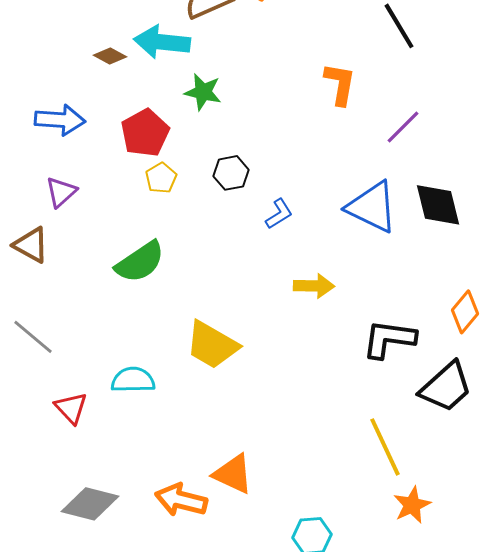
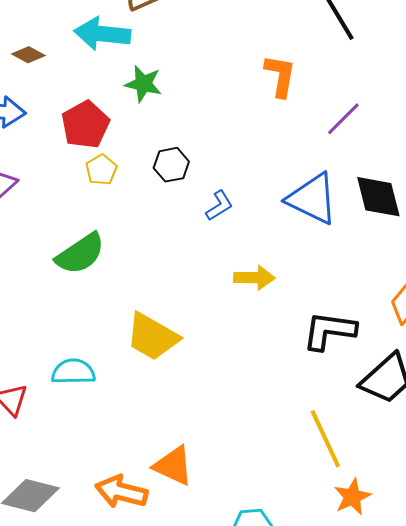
brown diamond: (110, 56) -> (28, 55), moved

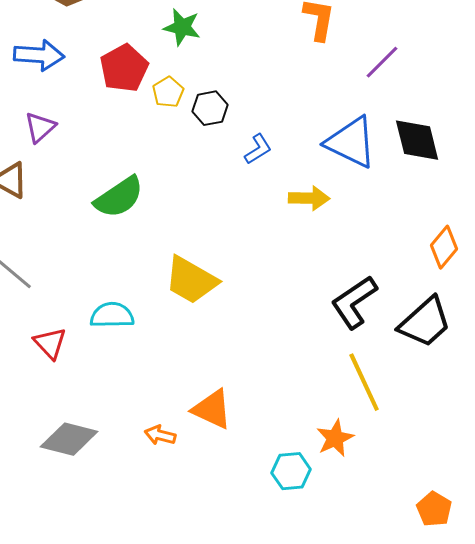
yellow pentagon: (101, 170) -> (168, 92), moved
yellow arrow: (254, 278) -> (309, 198), moved
black L-shape: (329, 331) -> (354, 302), moved, turned -42
orange arrow: (121, 492) -> (160, 435), size x0.6
orange star: (352, 497) -> (335, 438), moved

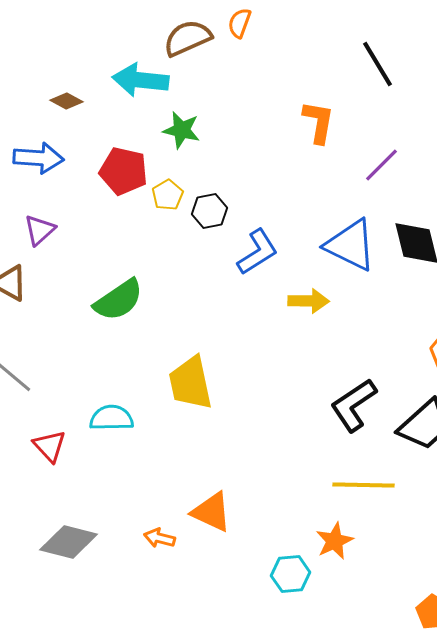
red pentagon: (124, 68) -> (124, 171), turned -30
blue L-shape: (258, 149) -> (258, 252), size x1.5
yellow trapezoid: (191, 280) -> (191, 383), turned 48
yellow line: (364, 382) -> (364, 485), turned -64

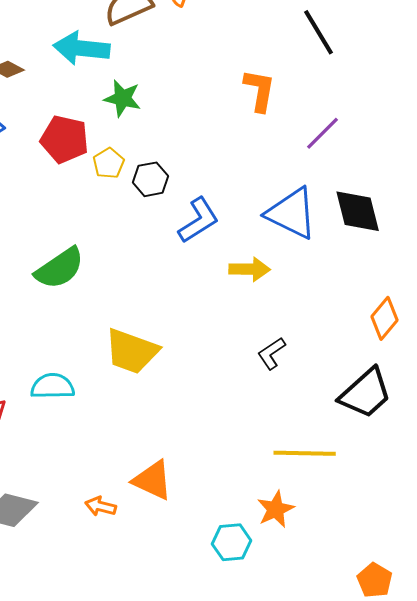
yellow trapezoid: (191, 383) -> (132, 351), turned -58
black L-shape: (354, 405) -> (272, 353), moved, size x0.6

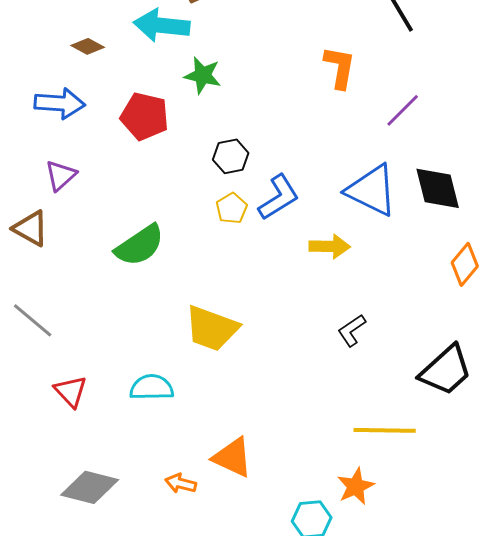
yellow pentagon: (109, 163) -> (232, 208), moved
orange diamond: (385, 318) -> (465, 264), moved
cyan semicircle: (53, 386) -> (152, 387), moved

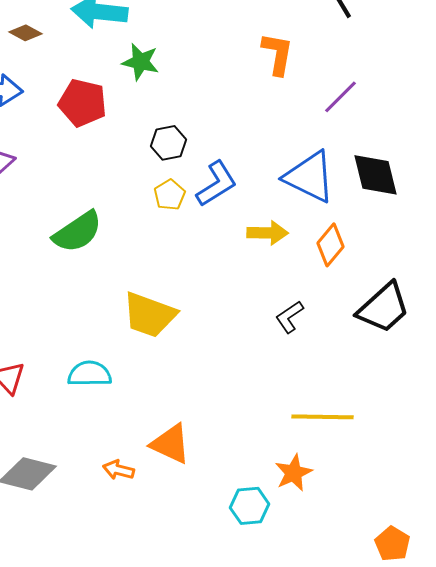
orange diamond: (465, 264) -> (331, 245), moved
black trapezoid: (446, 370) -> (384, 308), moved

